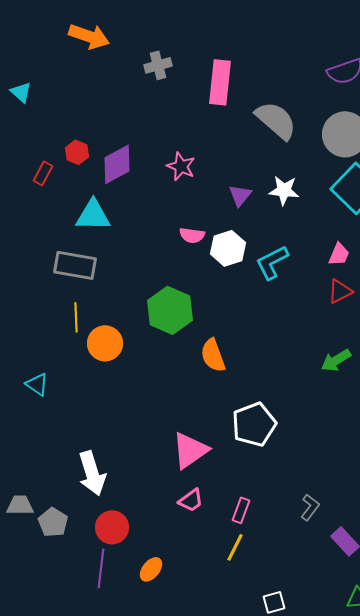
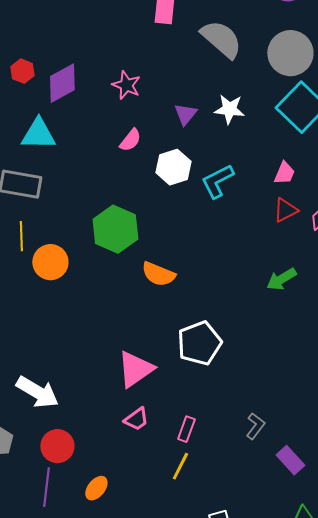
pink semicircle: (192, 235) -> (130, 140), moved, turned -60
orange semicircle: (213, 355) -> (158, 274), turned -48
white arrow: (92, 473) -> (37, 392), turned -42

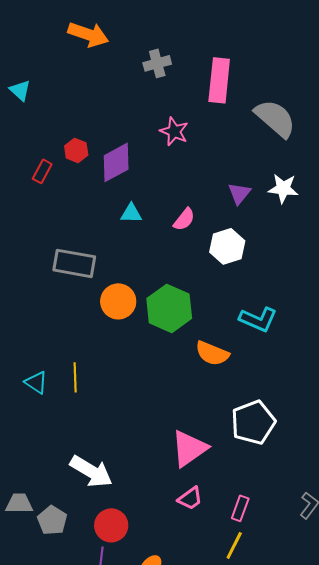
pink star: (126, 85) -> (174, 131), moved
cyan triangle: (38, 134) -> (131, 213), moved, size x0.6
cyan L-shape: (217, 181) -> (258, 319), moved, turned -129
yellow line: (21, 236) -> (75, 377), moved
orange circle: (50, 262) -> (118, 301), moved

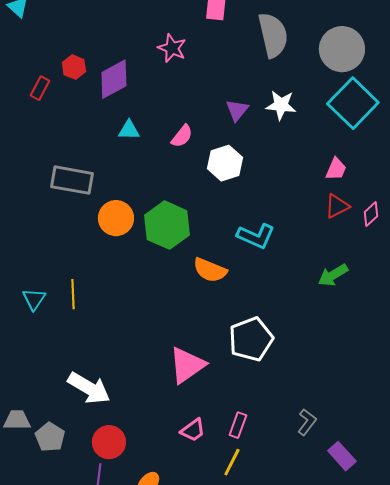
gray semicircle: (275, 118) -> (273, 35), turned 36
cyan triangle: (36, 382) -> (34, 299), turned 30
pink trapezoid: (190, 498) -> (193, 430), moved

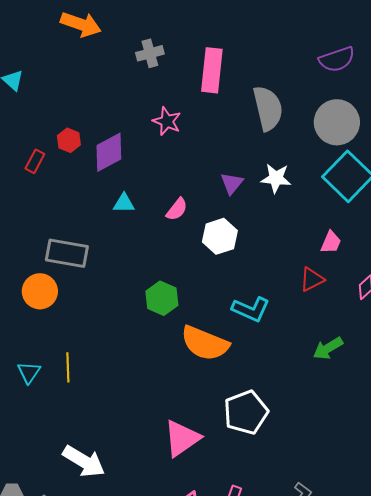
red triangle: (337, 206) -> (312, 279), moved
orange circle: (116, 218) -> (40, 291), moved
green hexagon: (167, 225) -> (162, 298), size x0.7
orange semicircle: (210, 270) -> (205, 343), size x1.4

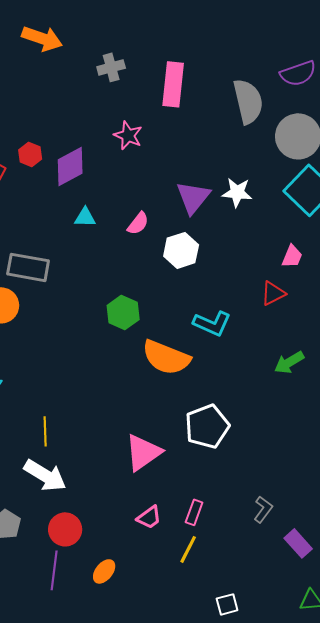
gray semicircle: (268, 108) -> (248, 101), moved
purple triangle: (232, 183) -> (193, 197), size x1.5
yellow line: (68, 367) -> (45, 431), moved

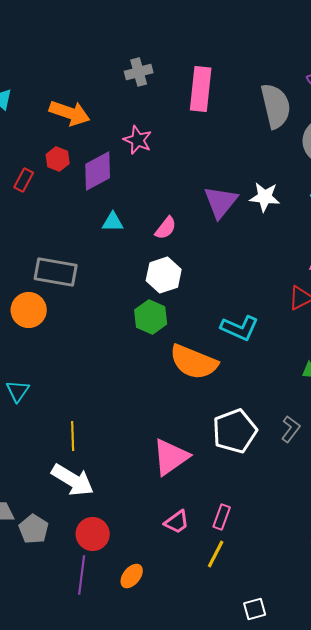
orange arrow: (42, 38) -> (70, 113), moved
pink star: (128, 135) -> (138, 140), moved
white hexagon: (181, 250) -> (164, 275), moved
gray L-shape: (263, 509) -> (291, 429), moved

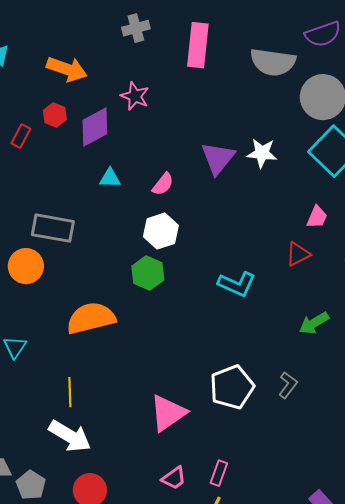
gray semicircle: (276, 106) -> (273, 62), turned 111
orange semicircle: (194, 362) -> (91, 318), moved, turned 144

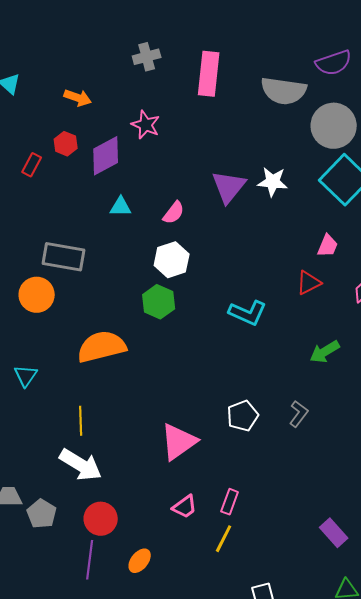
orange arrow: (67, 69) -> (78, 98), size x0.7
white pentagon: (232, 387) -> (243, 416), size x0.7

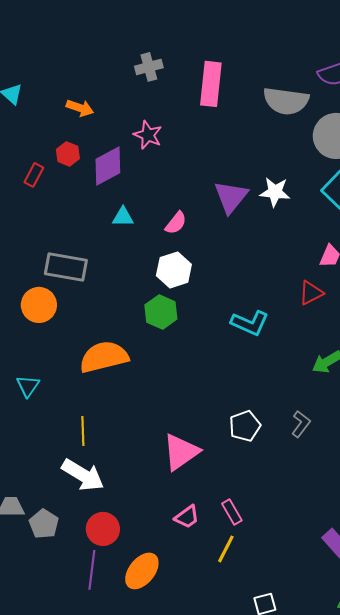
pink rectangle: (230, 502) -> (232, 512), turned -50
orange ellipse: (140, 561) -> (142, 571), size x1.5

